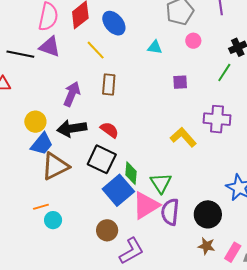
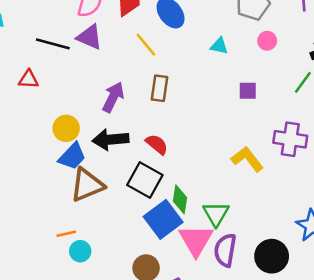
pink triangle: (146, 205) -> (196, 240), turned -32

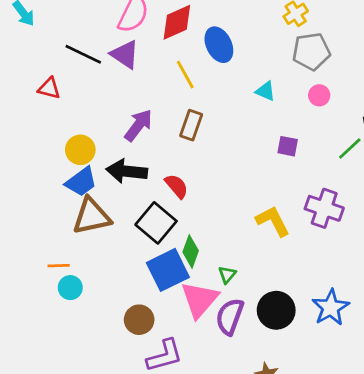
green triangle: (216, 214) -> (227, 275), size x0.6
black circle: (272, 256) -> (276, 310), moved

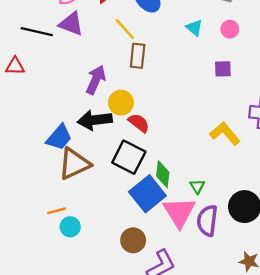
cyan triangle: (265, 91) -> (194, 28), turned 30
pink circle: (319, 95) -> (230, 29), moved
brown rectangle: (191, 125) -> (138, 56), moved
yellow circle: (80, 150) -> (121, 103), moved

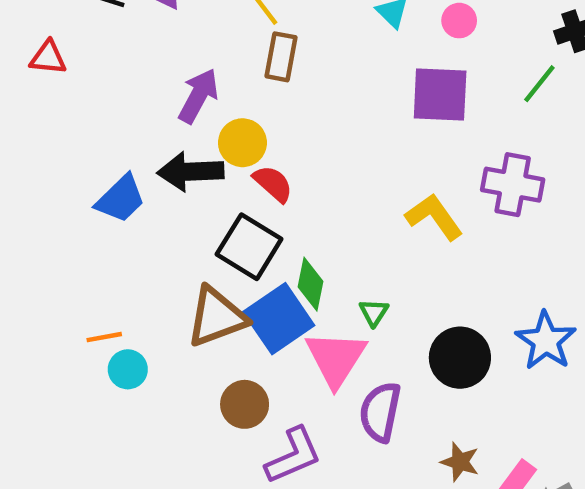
purple square: (223, 69) -> (440, 95), size x1.8
brown triangle: (74, 164) -> (217, 317), moved
purple semicircle: (207, 221) -> (380, 412), moved

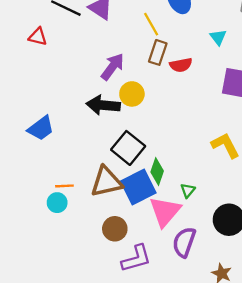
red semicircle: (273, 184) -> (181, 65), moved, turned 120
blue trapezoid: (121, 199) -> (41, 128), moved
orange line: (104, 337) -> (64, 186), moved

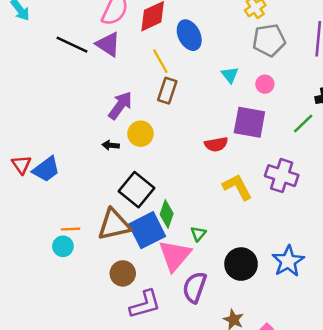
red triangle: (38, 37) -> (21, 165), moved, turned 42
red semicircle: (181, 65) -> (216, 144), moved
black arrow: (103, 105) -> (111, 145), size x0.5

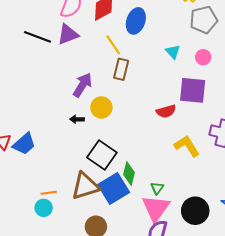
blue ellipse: (189, 35) -> (136, 21), turned 50
purple triangle: (108, 44) -> (68, 34), turned -50
pink triangle: (175, 255) -> (156, 208), moved

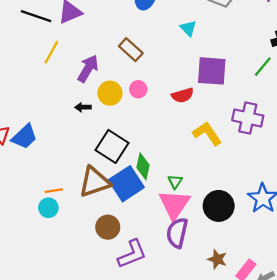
yellow line: (113, 45) -> (51, 52), moved, turned 65
pink circle: (203, 57) -> (138, 89), moved
brown rectangle: (121, 69) -> (131, 50), turned -60

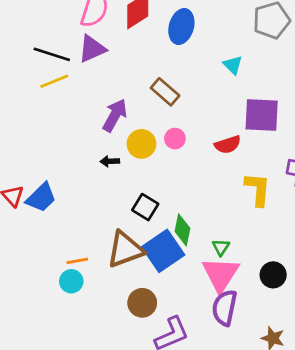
yellow line: (51, 52) -> (54, 81), moved, turned 40
yellow L-shape: (207, 133) -> (258, 189), turned 40
black square: (112, 146) -> (145, 207), size x0.7
black circle: (219, 206) -> (273, 275), size x0.7

